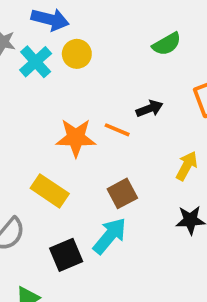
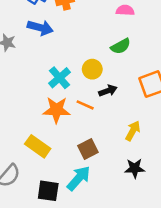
yellow circle: (77, 54) -> (92, 69), moved
cyan cross: (36, 62) -> (59, 78), moved
black square: (66, 255) -> (48, 191), turned 30

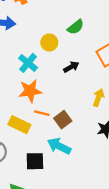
yellow circle: (92, 69) -> (49, 42), moved
orange line: (85, 105) -> (42, 113), moved
cyan arrow: (79, 178) -> (59, 146), turned -95

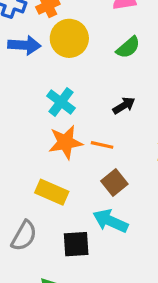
yellow circle: (49, 42) -> (69, 38), moved, size x1.5
orange line: (42, 113) -> (102, 145), moved

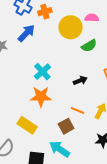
yellow circle: (69, 38) -> (71, 27), moved
blue arrow: (24, 45) -> (26, 33), turned -60
orange line: (102, 145) -> (77, 110), moved

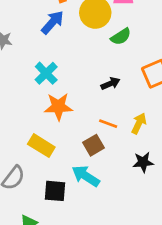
blue arrow: (26, 33) -> (52, 22), moved
cyan cross: (42, 72) -> (46, 73), moved

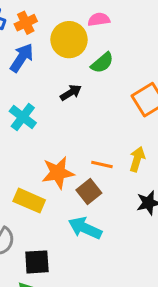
black arrow: (110, 83) -> (71, 93), moved
orange star: (58, 107) -> (58, 173), moved
black square: (55, 191) -> (37, 262), moved

